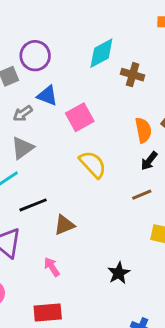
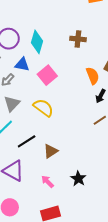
cyan diamond: (101, 53) -> (37, 42), moved, turned -35
yellow semicircle: (93, 164) -> (43, 108), moved
black star: (119, 273) -> (78, 179), moved

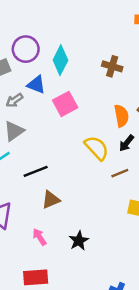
yellow semicircle: (43, 108) -> (97, 148), moved
black line: (27, 141) -> (36, 171), moved

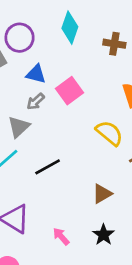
cyan diamond: (60, 60) -> (70, 28), moved
gray arrow: (14, 100) -> (36, 101), moved
brown triangle: (51, 200) -> (102, 194), moved

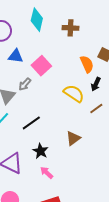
gray arrow: (36, 101) -> (25, 84), moved
black star: (104, 235) -> (40, 151), moved

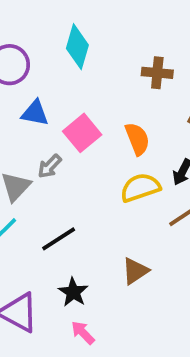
brown cross: (70, 28) -> (157, 73), moved
orange semicircle: (87, 64) -> (137, 139), moved
yellow semicircle: (74, 93) -> (140, 188), turned -55

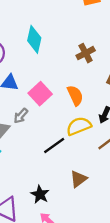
brown cross: (157, 73) -> (86, 53), turned -30
black line: (59, 239) -> (54, 145), moved

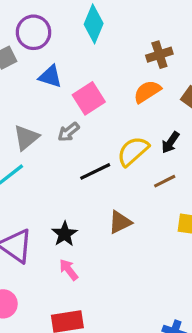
orange semicircle: (75, 95) -> (147, 92), moved, turned -108
gray arrow: (21, 116) -> (69, 132), moved
yellow semicircle: (79, 126) -> (133, 151), turned -30

